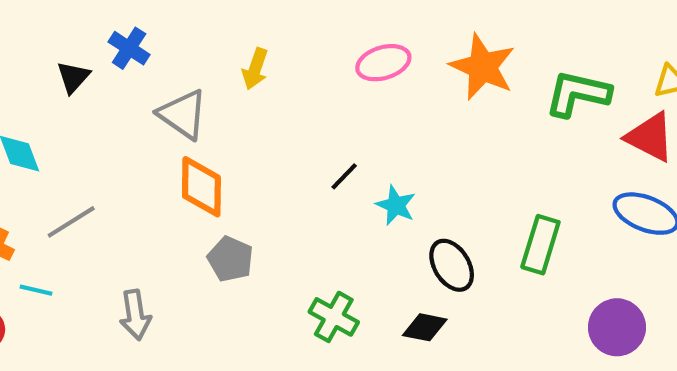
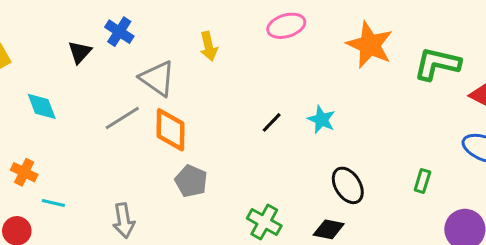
pink ellipse: (383, 63) -> (286, 26), moved
yellow arrow: (255, 69) -> (209, 46), turned -32
cyan star: (396, 205) -> (321, 120), moved
gray line: (71, 222) -> (122, 118), moved
green rectangle: (540, 245) -> (422, 181), moved, size x0.6

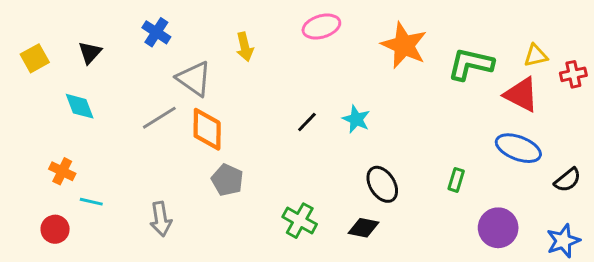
black triangle: (80, 52) -> (90, 53), moved

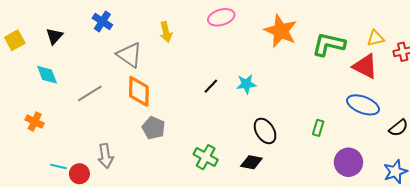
gray line: (159, 118) -> (90, 93), moved
cyan star: (356, 119) -> (246, 84), turned -30
cyan line: (91, 202) -> (59, 166), moved
red circle: (55, 229) -> (79, 174), moved

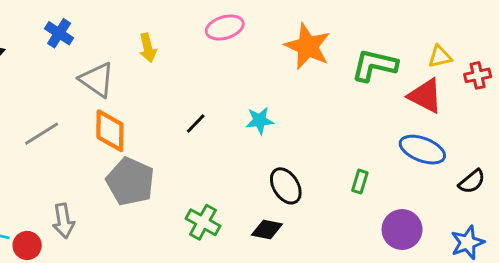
black line: (211, 86) -> (196, 123), moved
gray pentagon: (153, 128) -> (130, 182), size x1.5

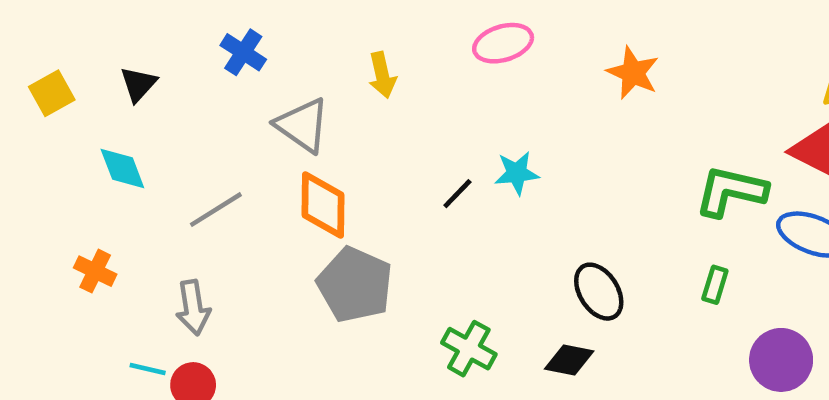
orange star: (308, 46) -> (633, 73), size x0.7
green L-shape: (374, 65) -> (731, 191), moved
cyan star: (260, 120) -> (517, 173), moved
gray arrow: (63, 221) -> (193, 308), moved

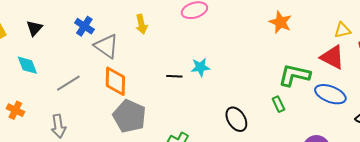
blue cross: (243, 52) -> (84, 26), moved
orange star: (633, 73) -> (280, 22), moved
black line: (457, 194) -> (174, 76), turned 49
green rectangle: (715, 285) -> (278, 104), moved, turned -42

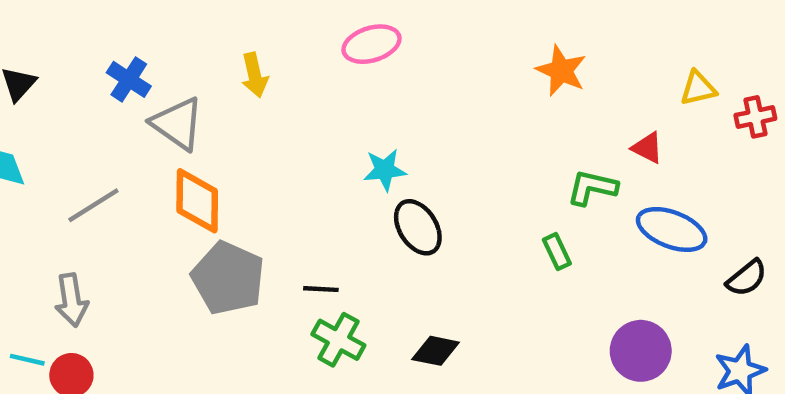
red triangle: (332, 57) -> (647, 148), moved, size x0.6
green L-shape: (294, 75) -> (592, 188), size x0.7
black line: (174, 76) -> (321, 289), moved
black ellipse: (236, 119) -> (418, 227), moved

